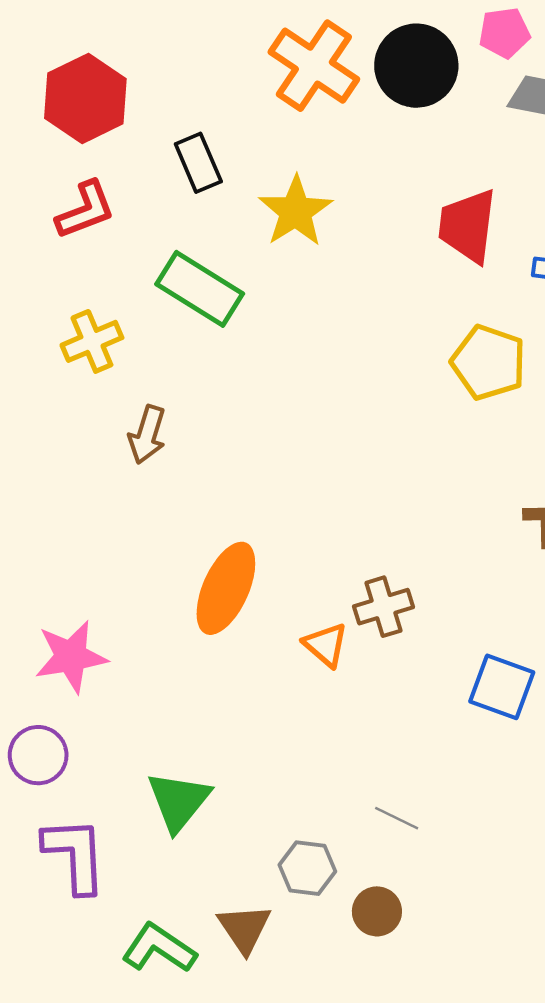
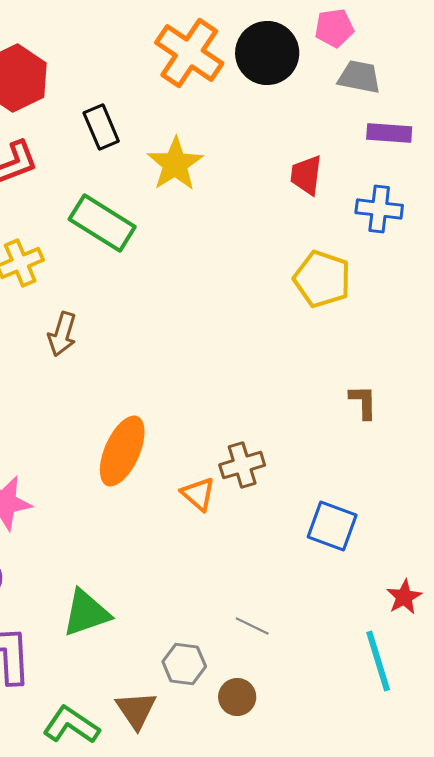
red trapezoid: (468, 226) -> (306, 175), size x0.7
green triangle: (179, 801) -> (86, 613), turned 32

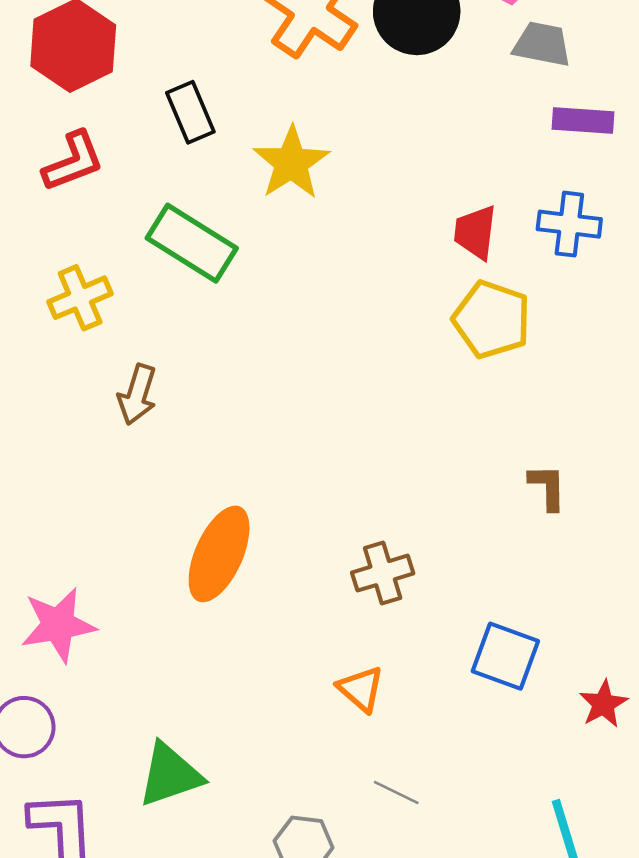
red trapezoid: (306, 175) -> (475, 232), moved
orange triangle: (198, 494) -> (361, 689), moved
red star: (404, 597) -> (603, 704), moved

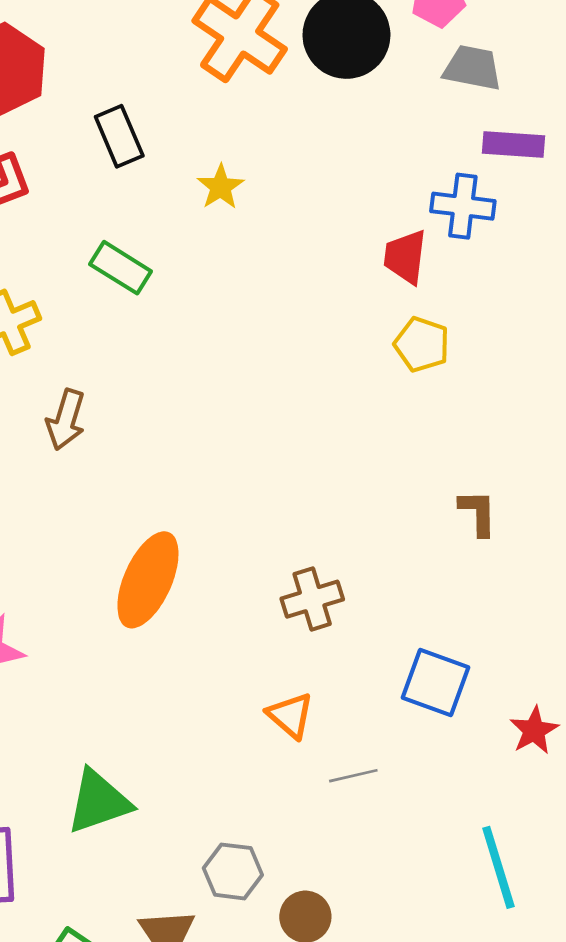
yellow star: (291, 163) -> (221, 187), size x0.6
blue cross: (569, 224) -> (463, 206), moved
green rectangle: (192, 243) -> (121, 268), size x0.7
yellow pentagon: (492, 320) -> (422, 344), size x0.7
gray line: (396, 793) -> (353, 776), moved, turned -39

